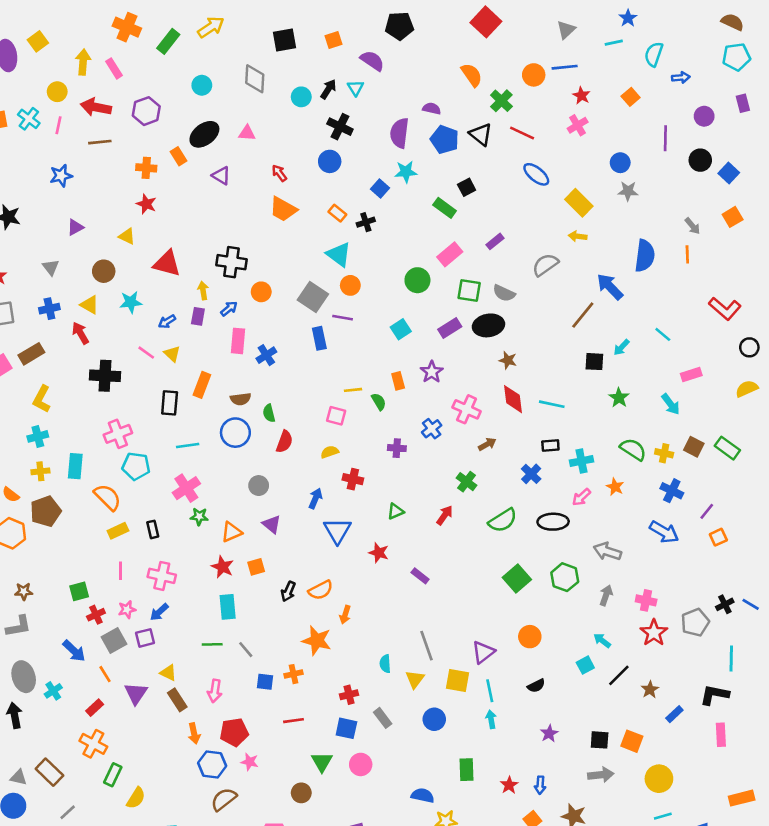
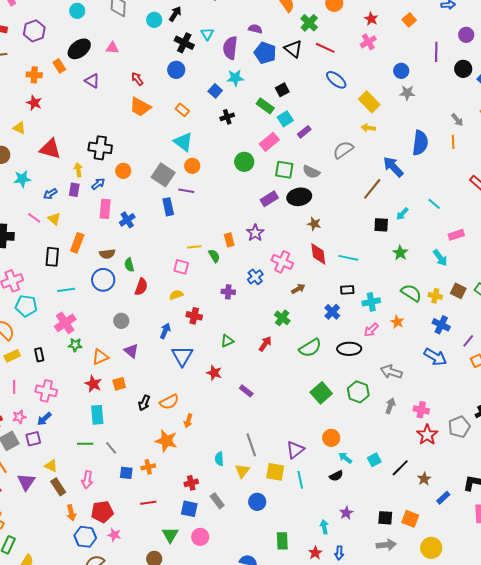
cyan triangle: (355, 88) -> (207, 34), moved
black cross: (366, 222) -> (227, 117), moved
cyan square: (401, 329) -> (285, 119), moved
cyan arrow: (602, 640) -> (345, 458), moved
cyan arrow: (491, 719) -> (324, 527), moved

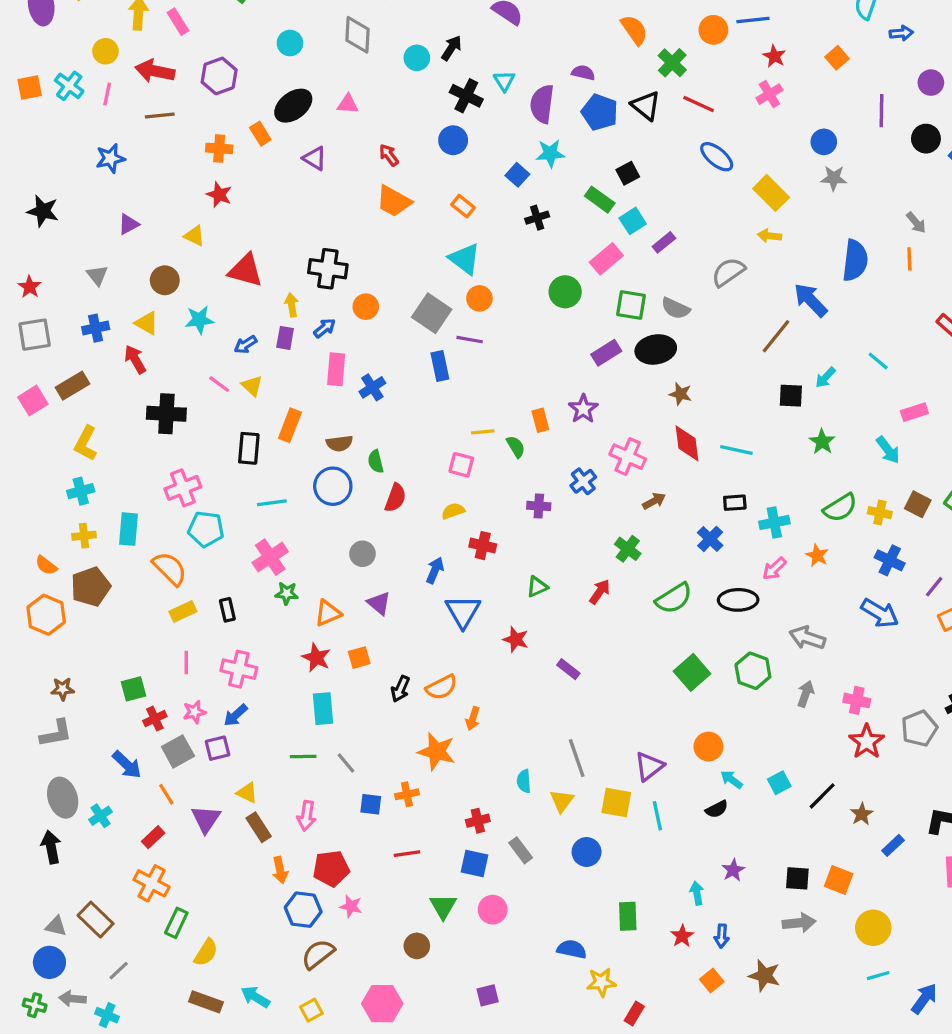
green semicircle: (411, 293) -> (840, 508), turned 115

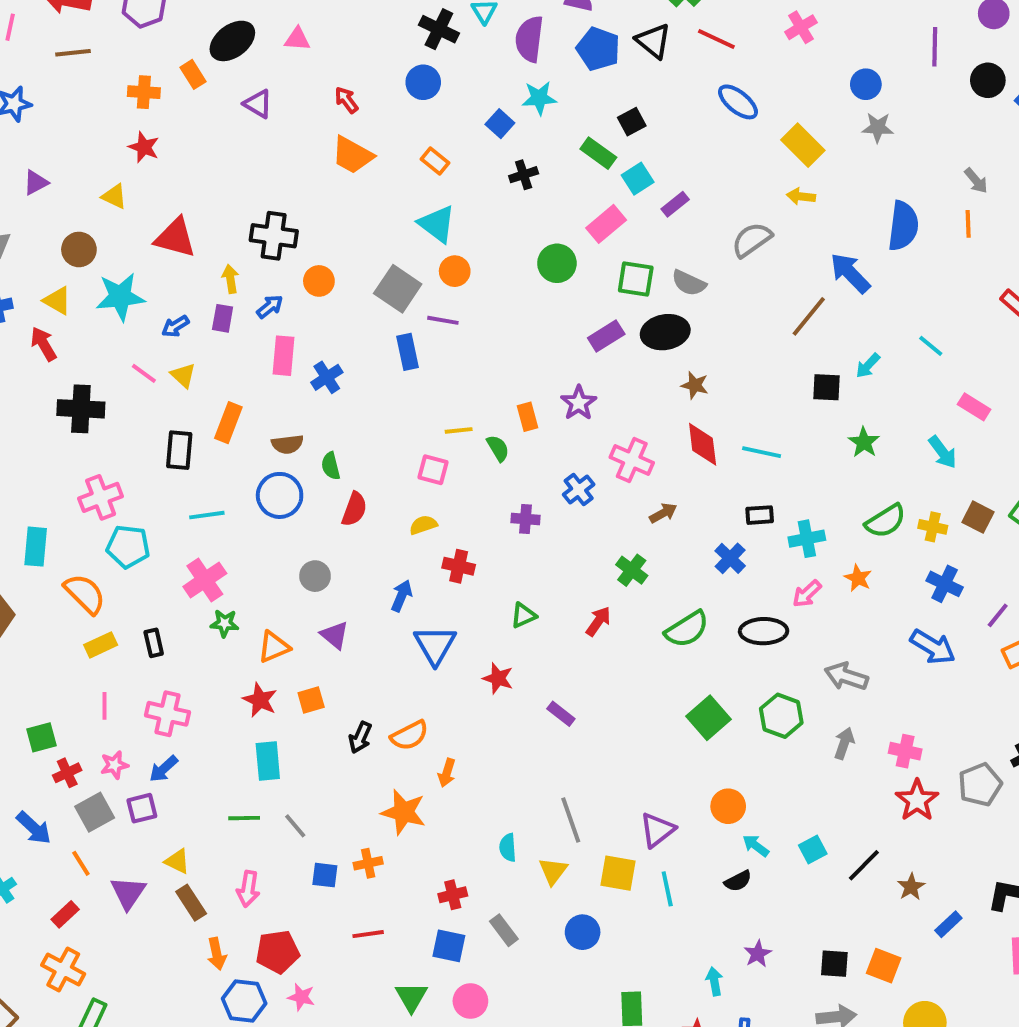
cyan star: (199, 320) -> (120, 297), size x1.4
pink rectangle: (914, 412) -> (974, 407), turned 50

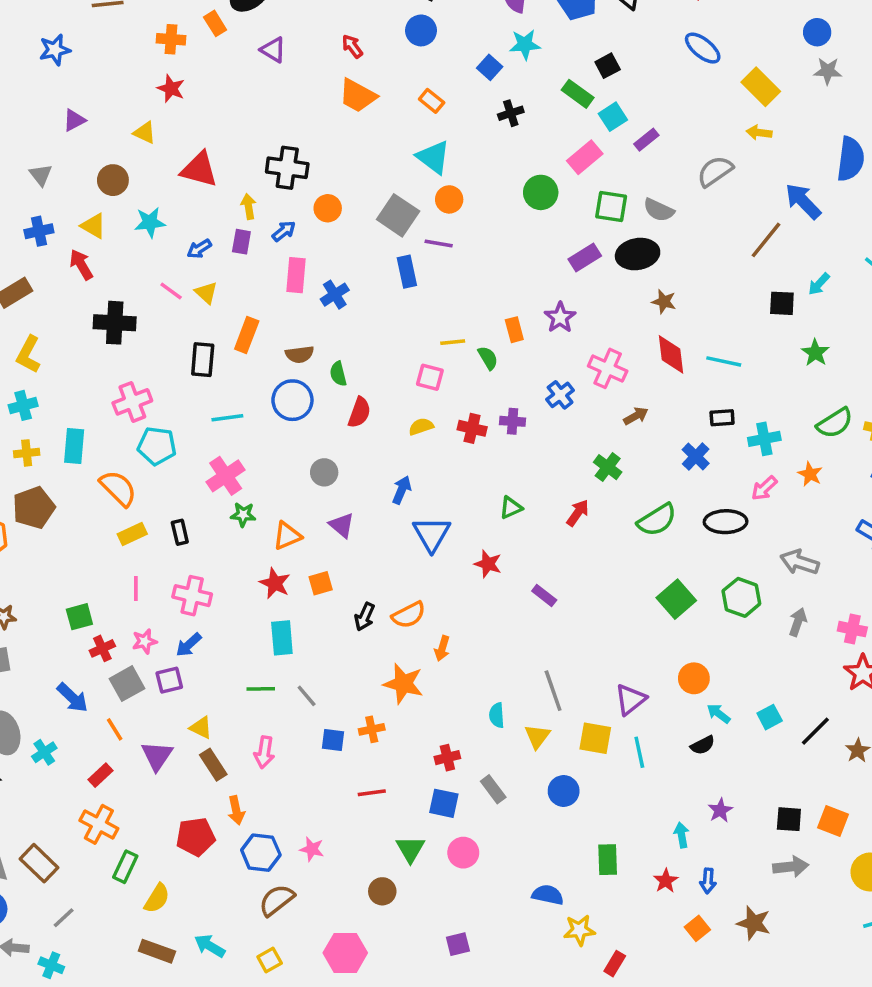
cyan star: (120, 297) -> (150, 222), size x0.7
red cross: (459, 566) -> (472, 428), moved
red pentagon: (278, 952) -> (196, 837), moved

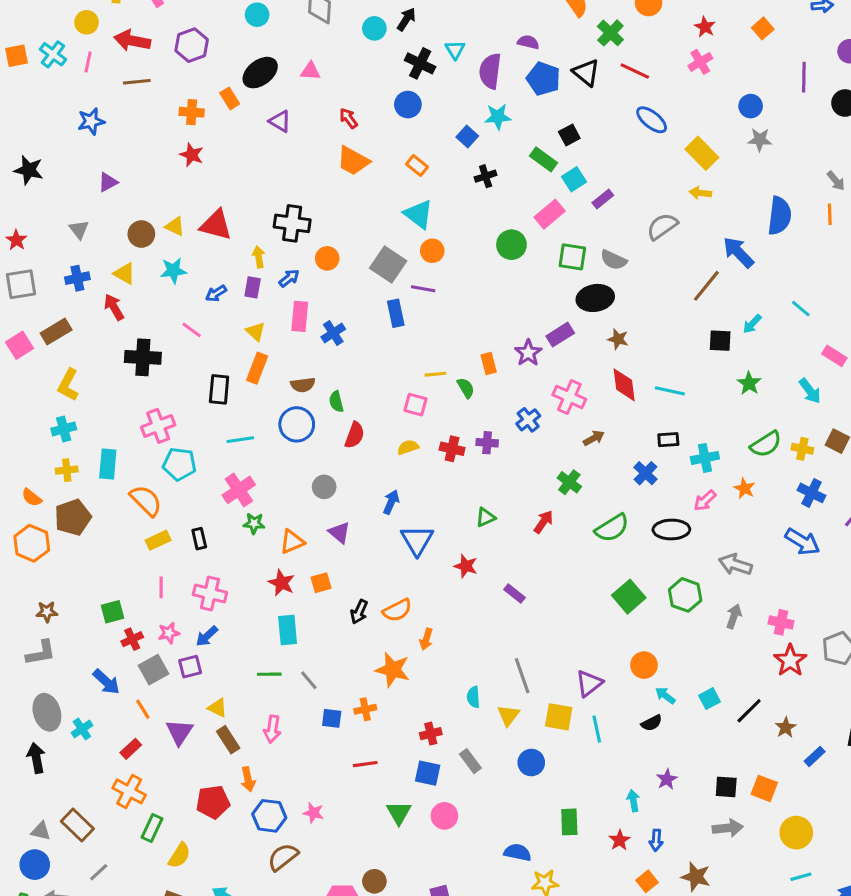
yellow triangle: (145, 133) -> (175, 226), moved
purple rectangle: (585, 258) -> (560, 335), moved
yellow triangle: (206, 293) -> (256, 331), moved
brown circle: (382, 891) -> (374, 881), moved

